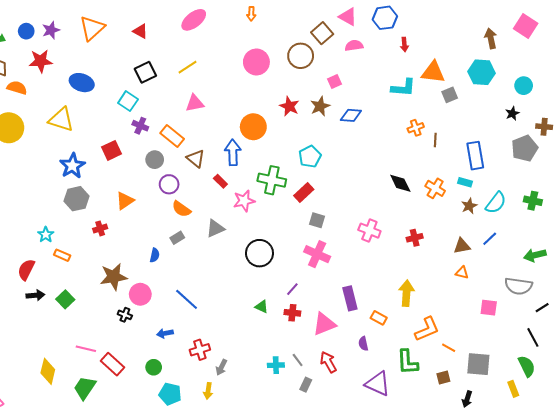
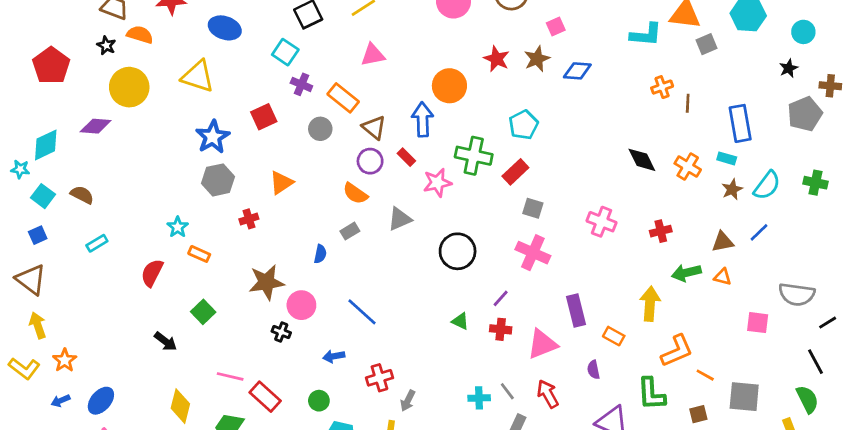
purple circle: (169, 184) -> (370, 161), moved
green arrow: (535, 255) -> (686, 273), moved
black arrow: (35, 295) -> (166, 341), moved, turned 42

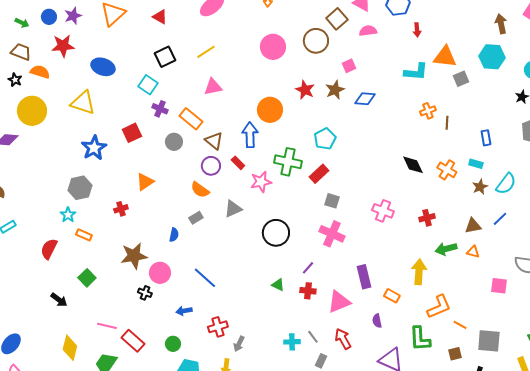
blue rectangle: (740, 123) -> (486, 138), size x0.6
gray hexagon: (218, 180) -> (80, 188), moved

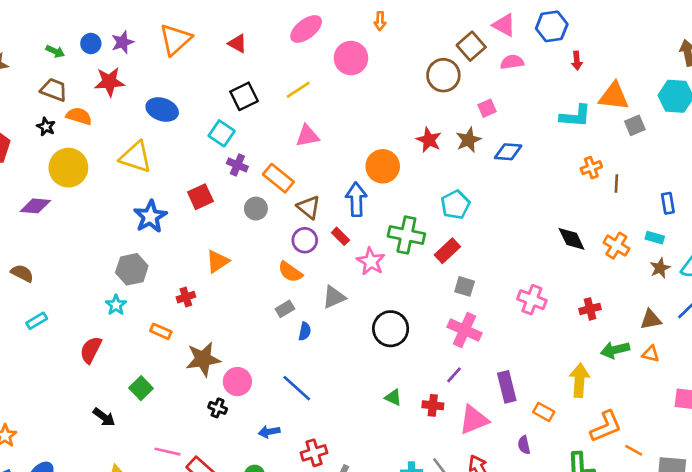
pink circle: (273, 47) -> (351, 58), moved
pink star: (261, 182) -> (371, 261), turned -30
orange rectangle: (84, 235) -> (161, 331), moved
blue semicircle: (174, 235) -> (305, 331), moved
purple line: (308, 268) -> (454, 375), moved

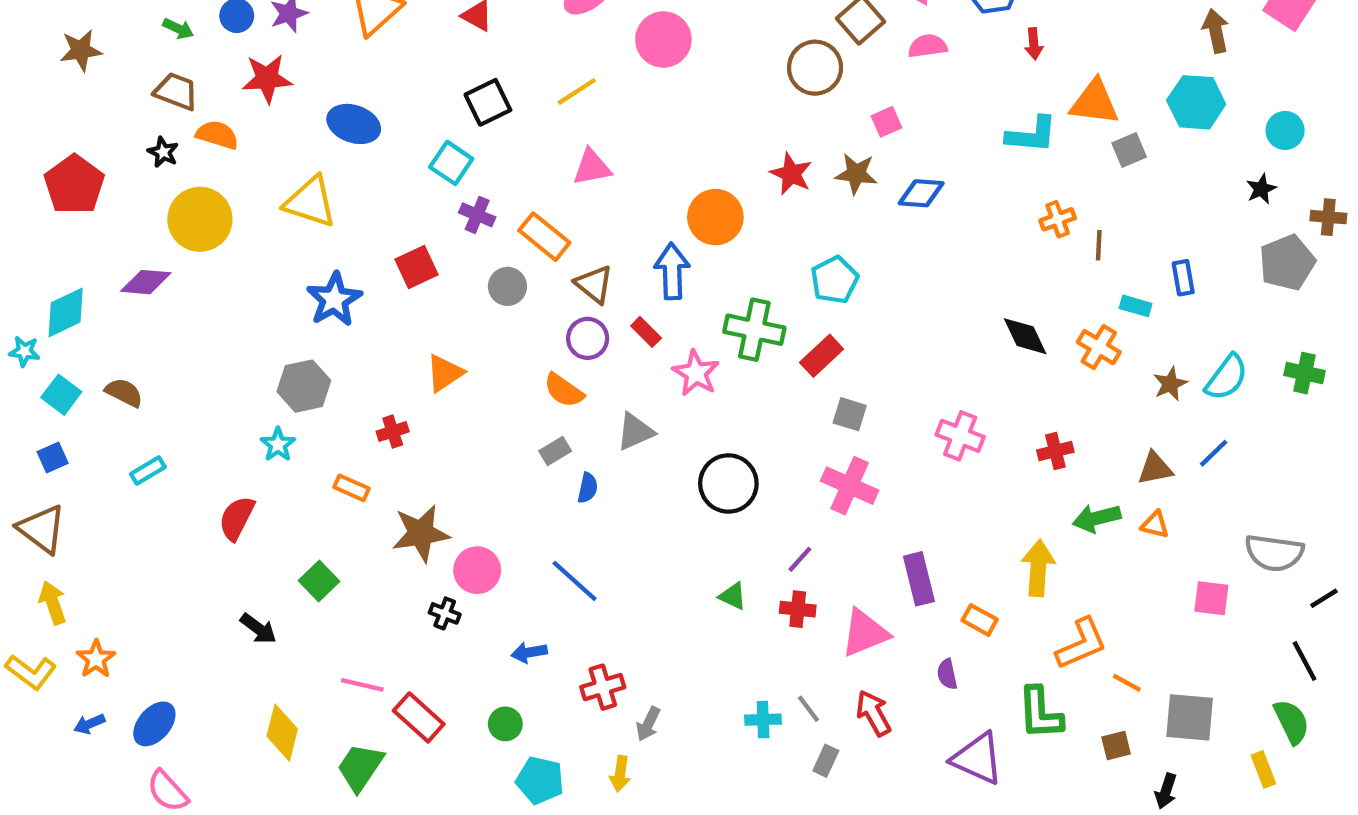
brown star: (469, 140) -> (856, 174), turned 30
cyan rectangle: (655, 238) -> (1136, 306), moved
purple line: (454, 375) -> (800, 559), moved

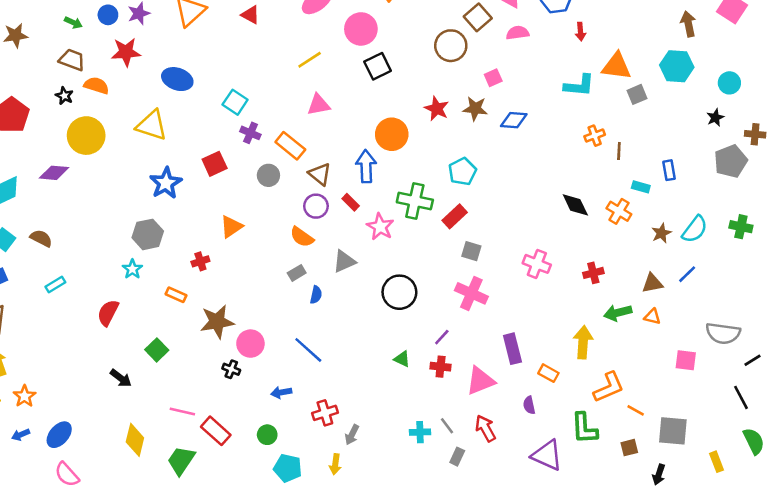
black square: (488, 102) -> (378, 66), moved
green semicircle: (1292, 722) -> (754, 441), moved

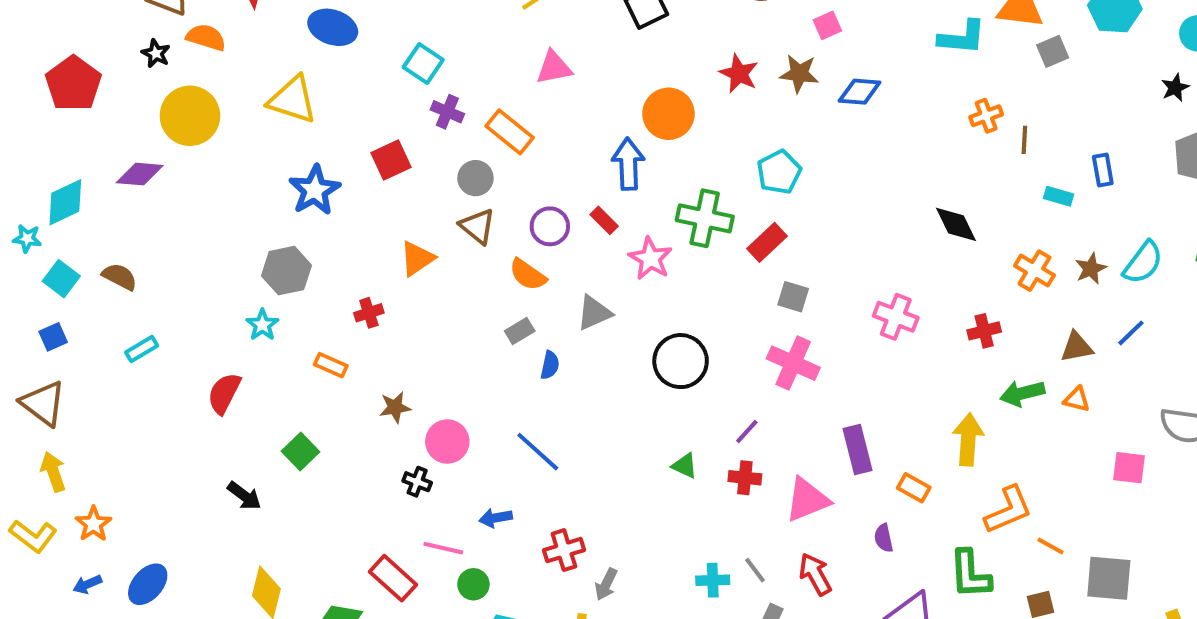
brown triangle: (320, 174) -> (477, 226), moved
orange cross: (619, 211) -> (1034, 271), moved
brown star: (217, 322) -> (395, 407), size x0.6
pink line: (182, 412) -> (443, 548), moved

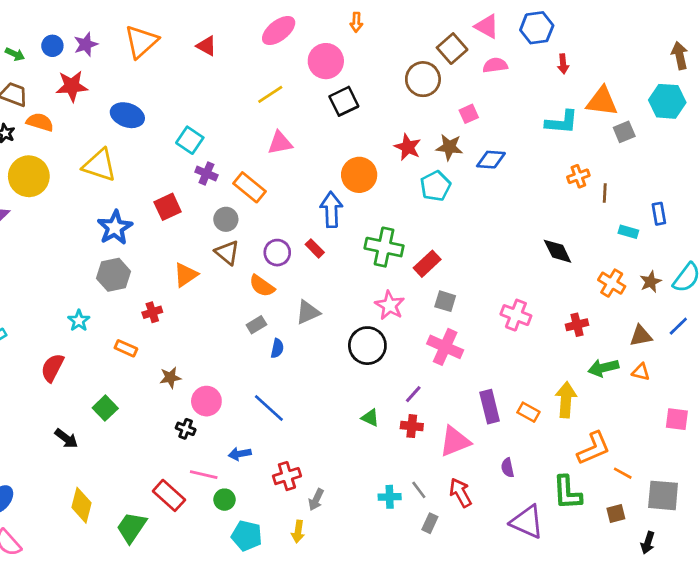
cyan pentagon: (779, 172) -> (435, 186), moved
pink star: (650, 259) -> (390, 305), moved
gray hexagon: (286, 271) -> (113, 275), moved
orange rectangle: (914, 488) -> (528, 412), moved

